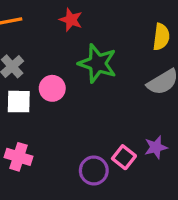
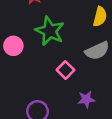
pink square: (124, 157) -> (65, 70), moved

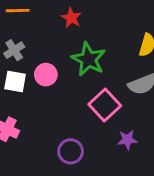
pink square: (65, 70) -> (105, 105), size x1.5

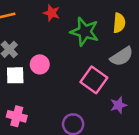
green star: (88, 59) -> (85, 32), moved

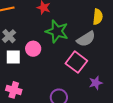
green star: (85, 32) -> (57, 31), moved
gray semicircle: (122, 56) -> (86, 39), moved

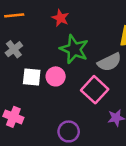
pink circle: (33, 49) -> (56, 76), moved
white square: (13, 57) -> (32, 77), moved

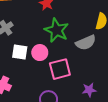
pink square: (95, 90) -> (60, 69), moved, turned 30

